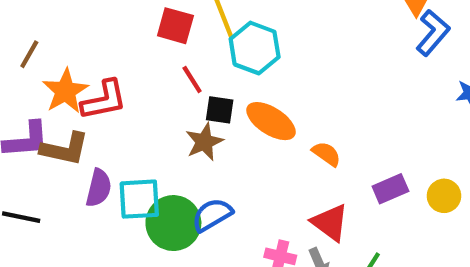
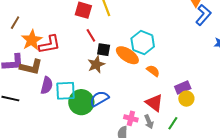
cyan hexagon: (255, 48) -> (143, 43), moved
yellow circle: (444, 196) -> (186, 99), moved

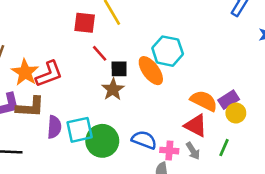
orange ellipse: (127, 55) -> (151, 71), turned 30
orange semicircle: (153, 71) -> (204, 101), moved, size x1.5
blue semicircle: (99, 99) -> (144, 140), moved, turned 60

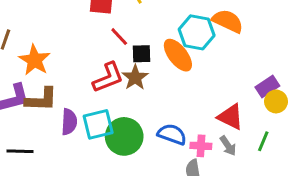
red L-shape: (49, 74) -> (108, 78), moved
orange semicircle: (204, 101) -> (228, 21), moved

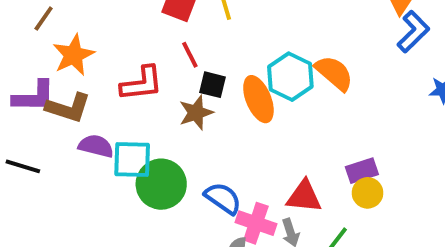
red L-shape: (108, 78) -> (142, 84), moved
red triangle: (231, 117) -> (304, 196), turned -36
purple semicircle: (69, 122) -> (96, 146), turned -95
pink cross: (201, 146) -> (256, 223), size x1.4

